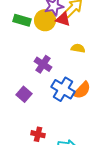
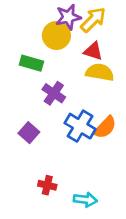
red triangle: (63, 19) -> (93, 51), moved
green rectangle: (22, 20) -> (31, 63), moved
yellow semicircle: (78, 48) -> (100, 72), size x1.5

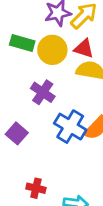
yellow circle: (56, 35) -> (52, 50), moved
green rectangle: (31, 63) -> (22, 43), moved

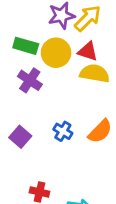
purple cross: (43, 92) -> (30, 80), moved
blue cross: (70, 127) -> (63, 131), moved, size x0.6

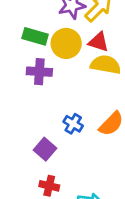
purple cross: (30, 80) -> (39, 72), turned -30
purple square: (20, 137) -> (45, 149), moved

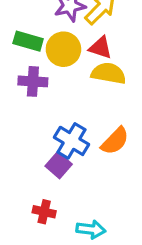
blue cross: (73, 124) -> (71, 141), size x1.5
purple square: (45, 149) -> (59, 165), moved

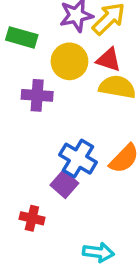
green rectangle: (28, 41) -> (22, 37), moved
red cross: (44, 212) -> (32, 218), moved

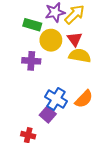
green rectangle: (22, 37) -> (32, 25), moved
red triangle: (109, 60) -> (75, 39), turned 35

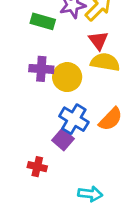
yellow circle: (51, 40) -> (67, 77), moved

